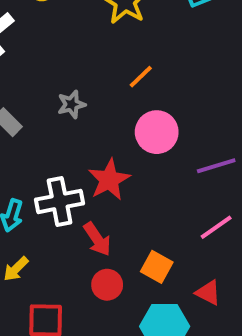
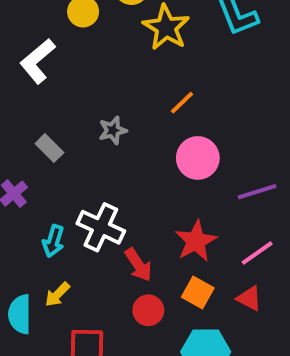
red star: (109, 180) -> (196, 241), moved
white cross: (60, 201) -> (101, 227), turned 36
red triangle: (208, 293) -> (249, 298), moved

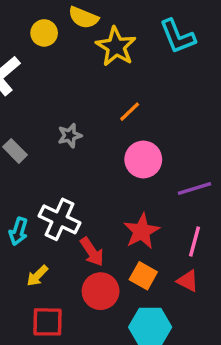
pink line: (257, 253) -> (195, 242), turned -40
yellow arrow: (57, 294) -> (37, 276), moved
red circle: (148, 310) -> (101, 291), size x1.4

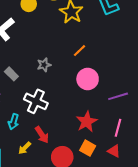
white cross: (59, 219) -> (36, 101), moved
red arrow: (92, 252) -> (42, 135), moved

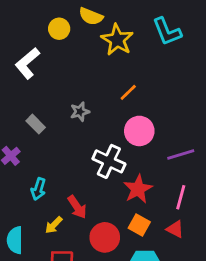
white cross: (36, 101) -> (109, 161), moved

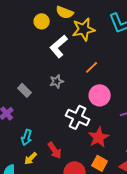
yellow star: (117, 40) -> (84, 29), turned 30
white L-shape: (27, 63) -> (59, 46), moved
yellow arrow: (54, 225) -> (31, 158), moved

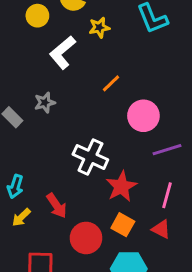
yellow star: (84, 29) -> (99, 27), size x0.6
gray star: (57, 81) -> (45, 103), moved
pink circle: (100, 95) -> (143, 116), moved

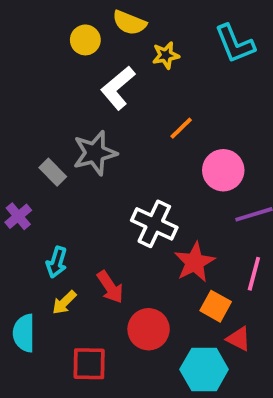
gray star: (45, 103) -> (95, 153), size x1.6
orange square: (123, 225) -> (216, 306), moved
red triangle: (161, 229) -> (239, 339), moved

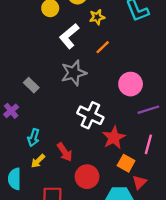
orange line: (181, 128) -> (103, 47), moved
gray star: (95, 153) -> (74, 73), moved
red triangle: (239, 339) -> (139, 182), turned 48

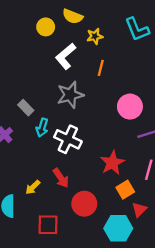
orange line: (103, 47) -> (101, 68), turned -32
white cross: (90, 115) -> (68, 139), moved
cyan arrow: (33, 138) -> (42, 128), moved
orange square: (126, 163) -> (125, 190), turned 30

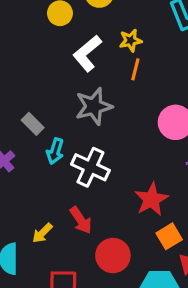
yellow star: (95, 36) -> (131, 41), moved

